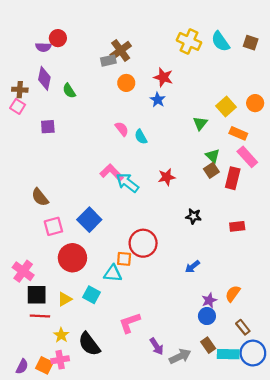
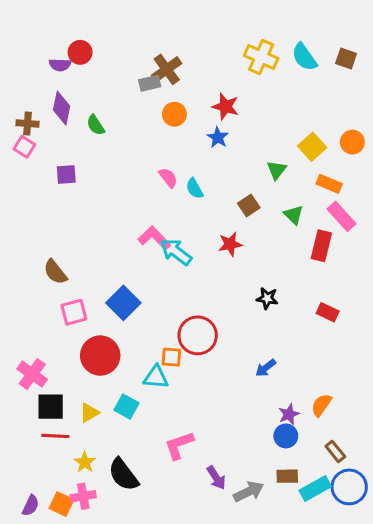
brown square: (211, 170) -> (249, 205), moved
red rectangle: (237, 226) -> (328, 312), turned 32
brown rectangle: (208, 345) -> (287, 476), turned -56
cyan rectangle: (228, 354) -> (315, 489), turned -30

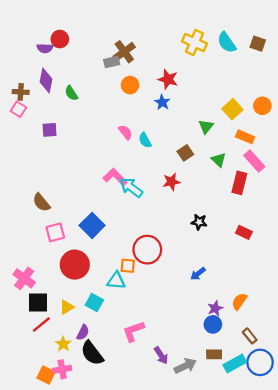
red line: (55, 436) -> (41, 324), turned -42
purple semicircle: (31, 506) -> (83, 332), moved

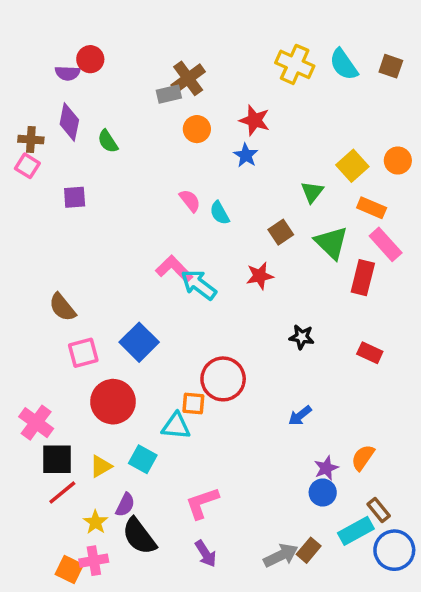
green triangle: (219, 160) -> (331, 243), size x1.5
brown rectangle: (214, 354) -> (309, 550), moved, turned -49
purple arrow: (161, 355) -> (206, 554), moved
cyan rectangle: (235, 364) -> (356, 531), moved

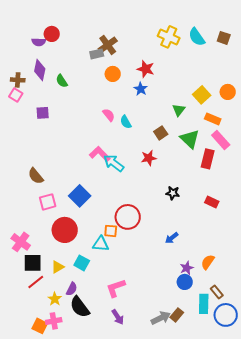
cyan rectangle: (356, 531) -> (204, 304), turned -60

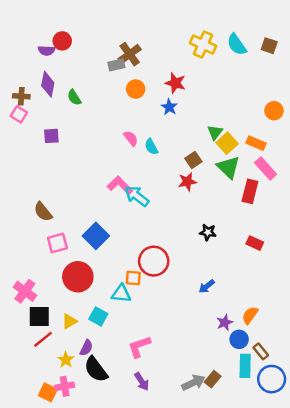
yellow square: (202, 95) -> (227, 143), moved
red star: (149, 158) -> (187, 182), moved
blue circle: (185, 282) -> (239, 339), moved

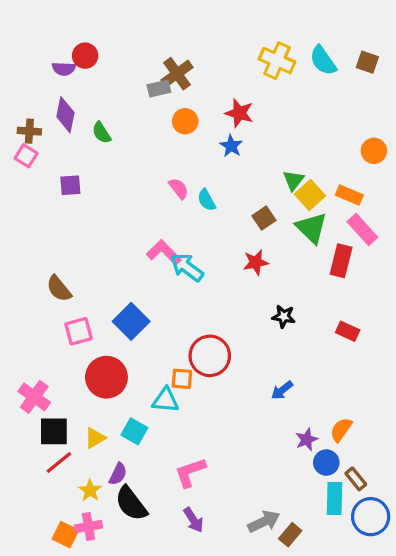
red star: (187, 182) -> (256, 262), moved
brown rectangle: (213, 379) -> (290, 535), moved

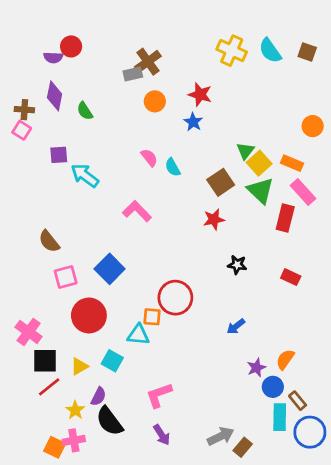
brown square: (264, 218) -> (221, 182), size x1.4
cyan arrow: (187, 267) -> (85, 175), moved

